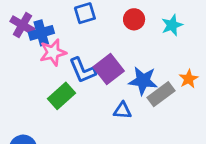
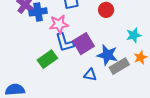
cyan star: (172, 25) -> (134, 35), moved
pink star: (53, 52) -> (59, 24), moved

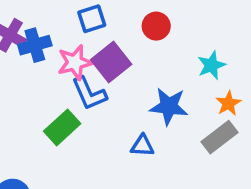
purple square: (84, 44) -> (111, 62), moved
gray rectangle: (119, 66) -> (219, 137), moved

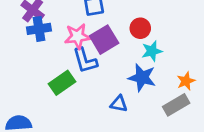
red circle: (156, 26) -> (140, 28), moved
blue cross: (35, 45) -> (39, 29), moved
cyan star: (211, 65) -> (152, 51), moved

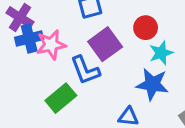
pink star: (77, 36) -> (51, 45), moved

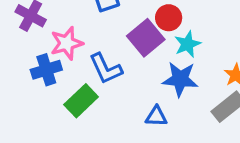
blue cross: (29, 38) -> (46, 70), moved
purple square: (105, 44) -> (146, 38), moved

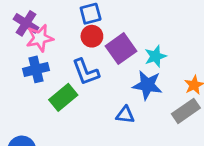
red circle: (169, 18) -> (92, 36), moved
pink star: (67, 43) -> (40, 38), moved

